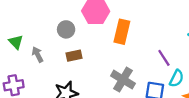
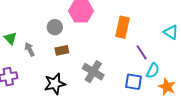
orange rectangle: (122, 32) -> (122, 27), moved
gray cross: (123, 80) -> (93, 72), moved

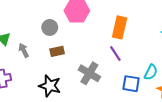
purple line: (142, 52) -> (115, 53), moved
black star: (55, 84) -> (50, 86), turned 30

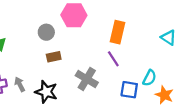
gray arrow: (24, 50) -> (20, 84), moved

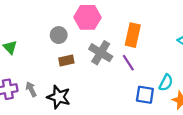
gray cross: (87, 79) -> (101, 53), moved

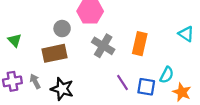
orange rectangle: (133, 35) -> (140, 44), moved
brown rectangle: (66, 60) -> (55, 53), moved, size x1.6
purple line: (128, 63) -> (122, 82), moved

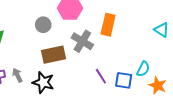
orange rectangle: (140, 44) -> (108, 25), moved
brown rectangle: (55, 53) -> (54, 55), moved

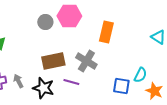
gray circle: (43, 25) -> (45, 22), moved
gray cross: (82, 41) -> (86, 61), moved
purple line: (101, 76) -> (71, 82), moved, turned -42

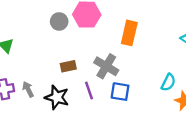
brown rectangle: (53, 61) -> (68, 66), size x0.6
purple line: (71, 82) -> (89, 90), turned 56
blue square: (121, 86) -> (120, 92), moved

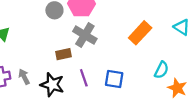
orange rectangle: (129, 33) -> (140, 33), moved, turned 30
gray cross: (106, 66) -> (85, 35), moved

